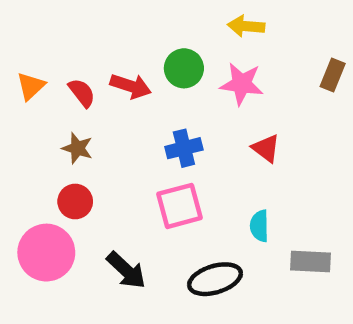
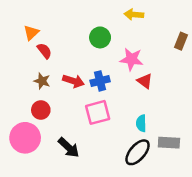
pink star: (242, 84) -> (131, 59), moved
orange triangle: (31, 86) -> (31, 33), moved
red arrow: (131, 86) -> (73, 81), moved
black ellipse: (215, 279) -> (138, 152), moved, turned -32

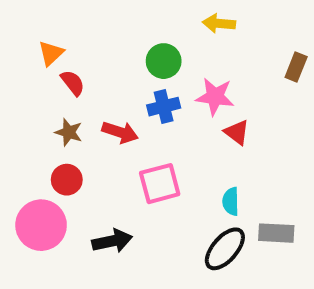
blue cross: (100, 81) -> (164, 107), moved
black arrow: (69, 147) -> (112, 241), turned -55

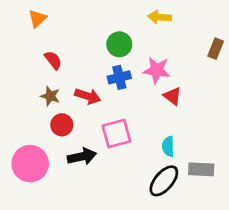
orange triangle: (51, 53) -> (37, 18), moved
red circle: (67, 180) -> (62, 125), moved
black arrow: (112, 241) -> (82, 156), moved

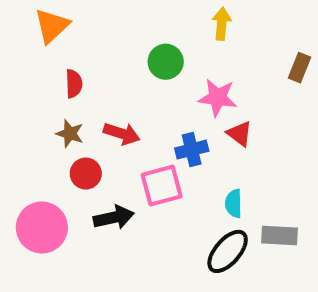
yellow arrow: (160, 17) -> (222, 24), turned 90
orange triangle: (37, 18) -> (52, 26), size x1.4
red semicircle: (53, 60) -> (74, 84), turned 36
blue cross: (119, 77) -> (192, 150), moved

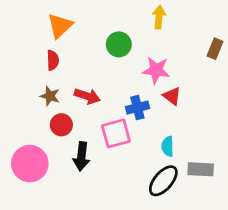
orange triangle: (52, 26) -> (60, 26), moved
black arrow: (114, 217) -> (81, 156), turned 108

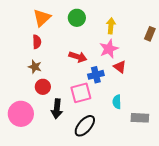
yellow arrow: (159, 17) -> (111, 26), moved
green circle: (119, 44) -> (77, 18), moved
pink star: (156, 70) -> (109, 49), turned -30
red arrow: (87, 96) -> (78, 57), moved
black ellipse: (163, 181) -> (85, 126), moved

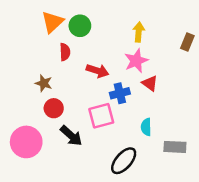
green circle: (77, 18) -> (80, 26), moved
red semicircle: (37, 42) -> (65, 52), moved
black arrow: (57, 109) -> (71, 136), turned -54
black ellipse: (85, 126) -> (124, 161), moved

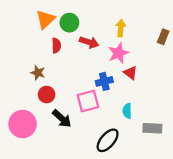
red arrow: (97, 71) -> (89, 42), moved

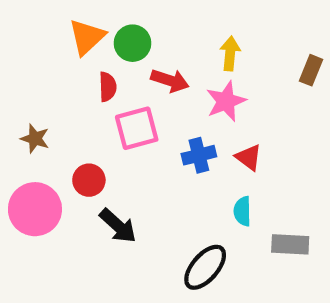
brown star: (38, 73) -> (35, 139), moved
red triangle: (130, 73) -> (249, 157), moved
pink square: (88, 101) -> (137, 128), moved
pink circle: (23, 124) -> (35, 209), moved

